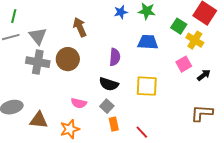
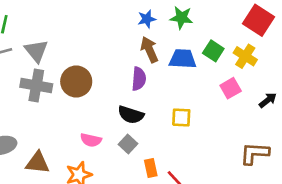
green square: (179, 26) -> (213, 51), moved
brown arrow: (80, 27) -> (149, 50), moved
black arrow: (204, 75) -> (268, 100), moved
yellow square: (147, 86) -> (181, 117), size x0.7
orange rectangle: (114, 124) -> (151, 168), moved

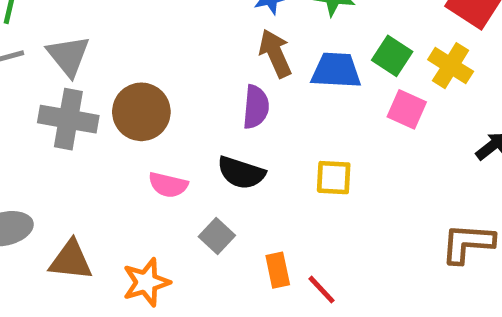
pink square: (231, 88) -> (407, 109), moved, turned -36
pink semicircle: (91, 140) -> (168, 185), moved
gray square: (128, 144) -> (217, 236), moved

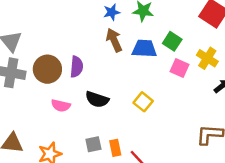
yellow cross: (451, 66) -> (207, 58), moved
purple semicircle: (256, 107) -> (77, 67), moved
yellow square: (334, 178) -> (143, 102), turned 36
gray square: (217, 236) -> (93, 144), moved, turned 35

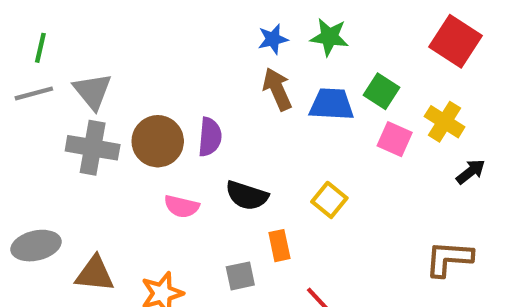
orange rectangle: (115, 148) -> (279, 246), moved

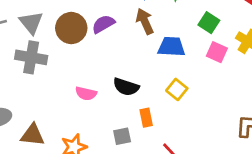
blue trapezoid: (332, 104) -> (171, 47), moved
purple semicircle: (210, 137) -> (103, 24), moved, turned -125
brown circle: (158, 141) -> (71, 28), moved

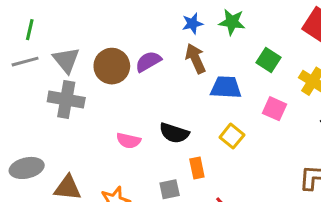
pink square: (217, 52) -> (275, 109), moved

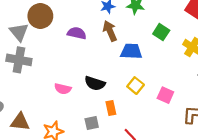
purple semicircle: (148, 62) -> (77, 33), turned 42
brown circle: (112, 66) -> (40, 16), moved
pink square: (275, 109) -> (165, 95), moved

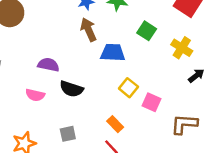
purple semicircle: (77, 33) -> (48, 65), moved
yellow square: (136, 86) -> (128, 88), moved
orange rectangle: (111, 108) -> (115, 124), moved, turned -32

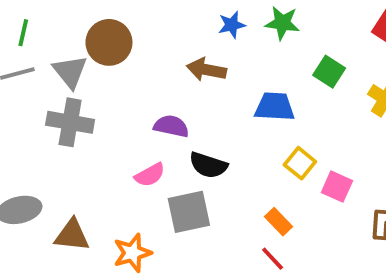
brown arrow: (88, 30) -> (206, 70), moved, turned -55
pink semicircle: (35, 95) -> (150, 175), turned -42
gray square: (68, 134) -> (189, 212), moved, size x1.6

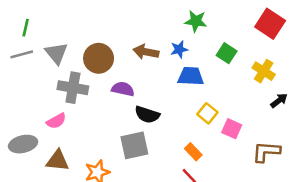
blue star: (232, 25) -> (179, 49), moved
brown circle: (109, 42) -> (99, 58), moved
gray cross: (70, 122) -> (73, 88), moved
pink semicircle: (150, 175) -> (56, 121), moved

